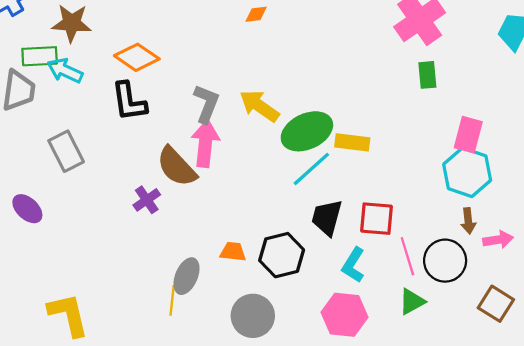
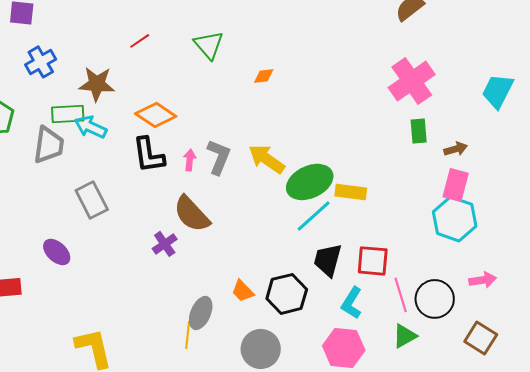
pink arrow: (205, 143) -> (190, 160), moved, size x0.5
brown arrow: (468, 221) -> (456, 149), moved, turned -100
orange trapezoid: (233, 252) -> (243, 291), turned -140

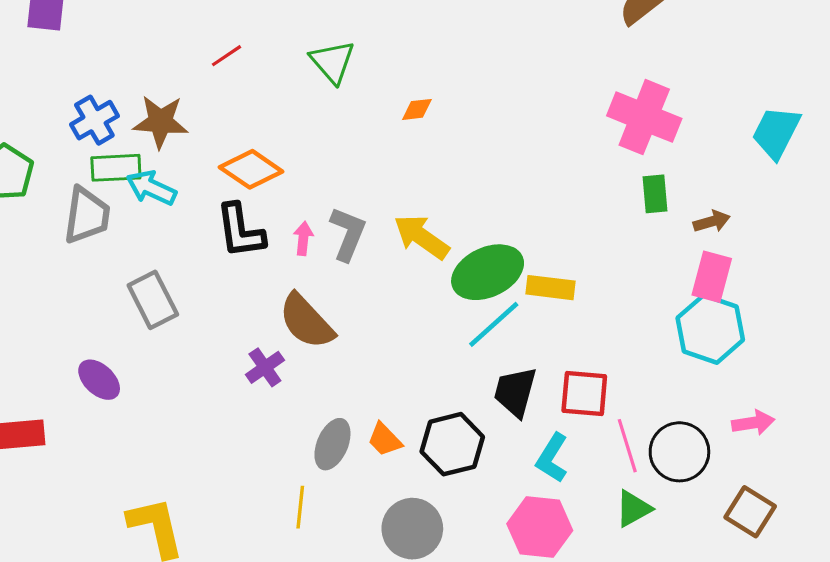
blue cross: (41, 62) -> (94, 120), moved
pink cross: (412, 81) -> (644, 117), turned -33
gray ellipse: (201, 313) -> (332, 444), moved

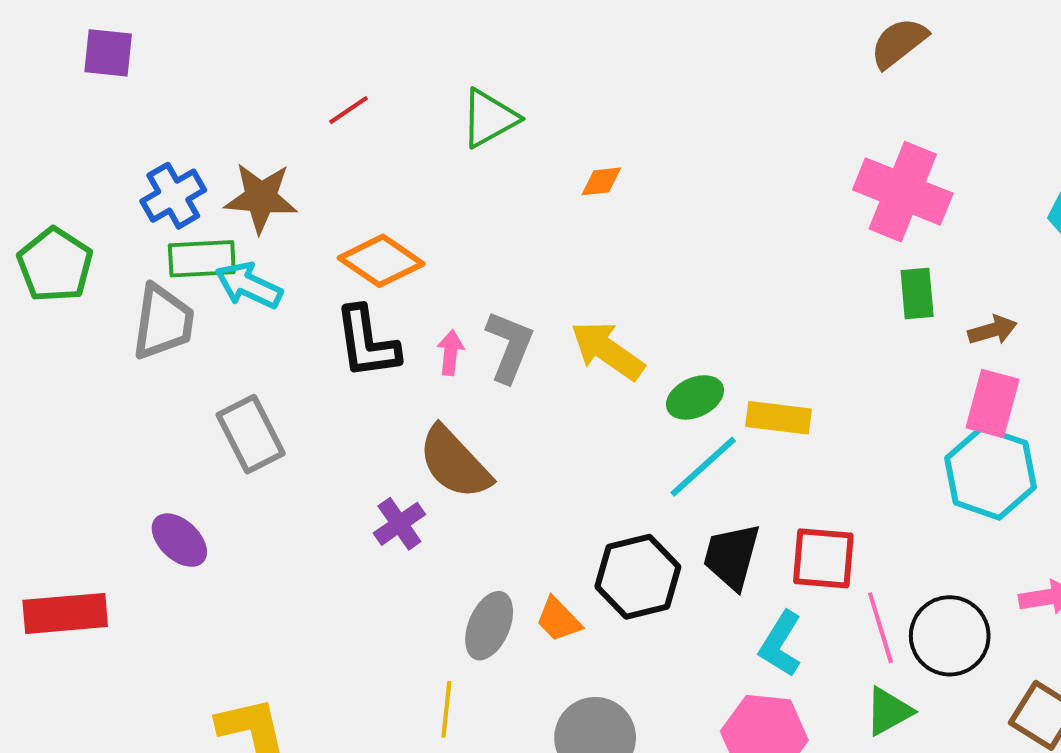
green triangle: (332, 62) -> (489, 118), turned 42
green ellipse: (488, 272) -> (695, 397), size x0.6
black hexagon: (452, 444) -> (638, 577), moved

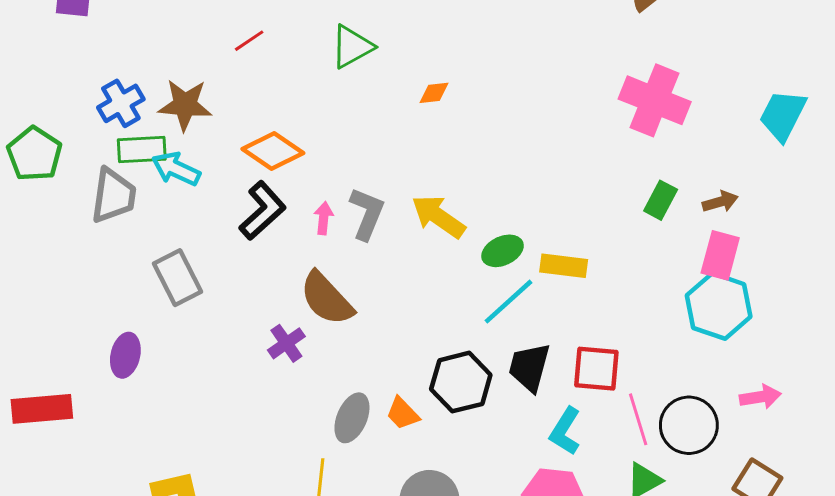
green rectangle: (917, 293) -> (661, 200), moved, turned 33
black L-shape: (367, 342) -> (263, 211), turned -124
purple ellipse: (179, 540) -> (125, 355), turned 60

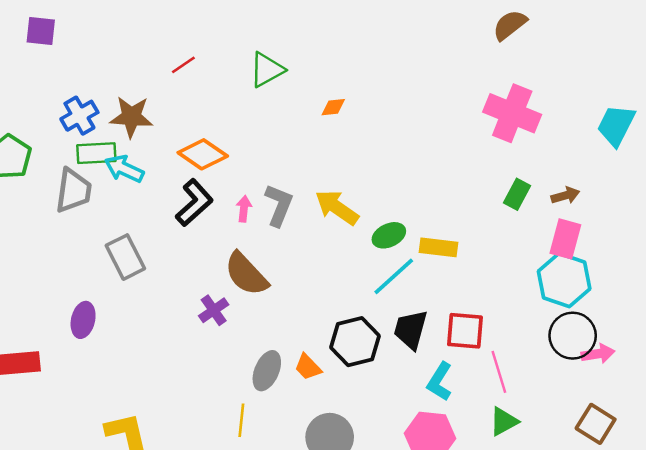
black circle: (689, 425) -> (573, 336), moved

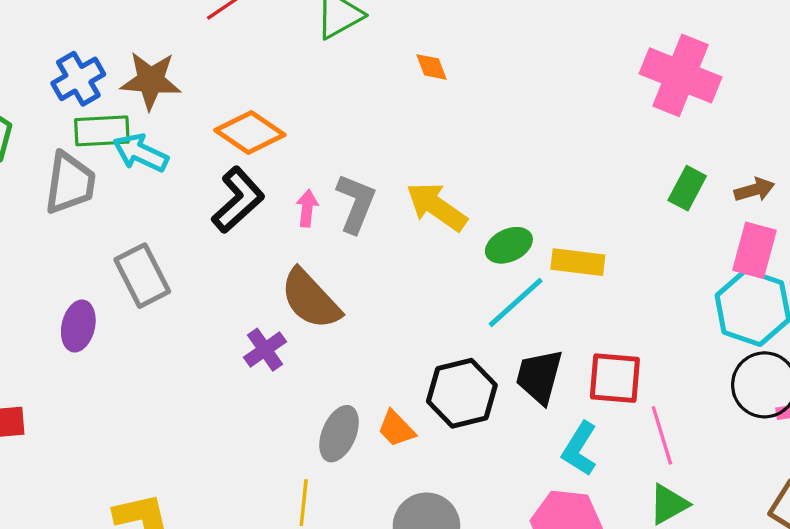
orange diamond: (333, 107) -> (432, 67), turned 75
purple ellipse: (83, 320) -> (78, 326), moved

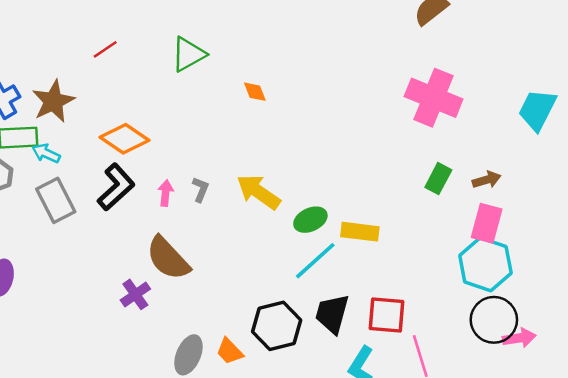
brown star: (151, 80) -> (53, 101), turned -30
cyan arrow: (141, 153) -> (46, 153), size x0.7
gray L-shape: (356, 203) -> (201, 189), size x0.6
gray rectangle: (142, 276) -> (56, 200), moved

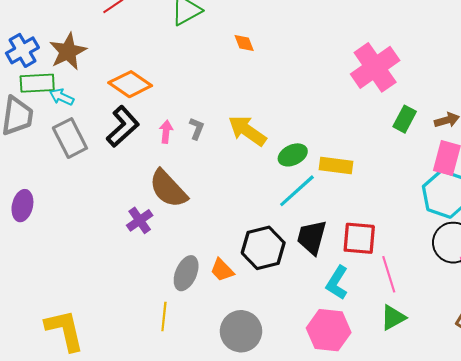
pink cross: (434, 98) -> (375, 67), moved, turned 33

